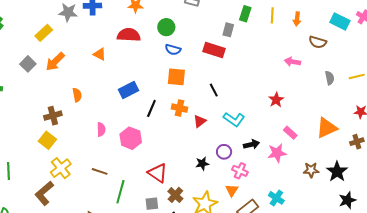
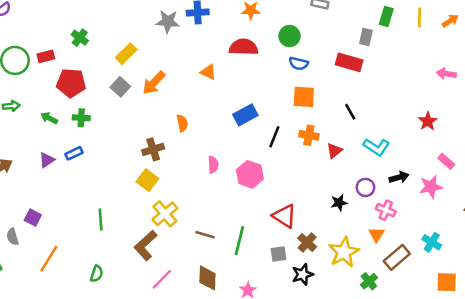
orange arrow: (297, 19) -> (450, 21), turned -128
yellow rectangle: (44, 33) -> (126, 54), moved
brown line: (100, 171) -> (205, 235), moved

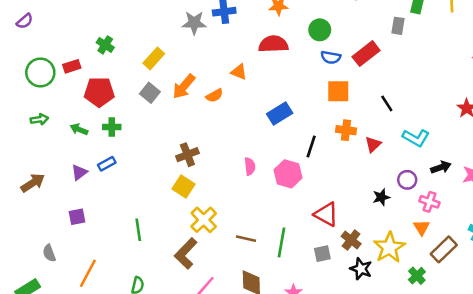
red rectangle: (349, 62) -> (366, 54), moved, turned -50
orange semicircle: (182, 123) -> (214, 96), moved, turned 77
black line: (274, 137) -> (311, 147), moved
purple square: (33, 218) -> (77, 217), moved, turned -35
black star: (303, 274) -> (361, 269), moved, turned -30

